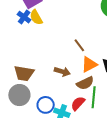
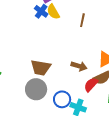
brown line: (79, 45) -> (82, 20), moved, turned 48
red semicircle: (78, 103) -> (91, 85), moved

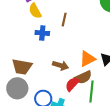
blue cross: (41, 11) -> (42, 33), moved, turned -32

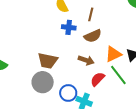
brown semicircle: (83, 77) -> (93, 36), moved
green line: (91, 92) -> (118, 75), moved, turned -45

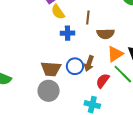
brown semicircle: (93, 36) -> (106, 34), moved, turned 30
brown arrow: (86, 60) -> (89, 63), turned 98
blue circle: (68, 93) -> (75, 66), moved

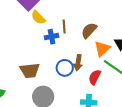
brown line: (88, 17) -> (64, 26), moved
brown semicircle: (106, 34) -> (89, 30), turned 144
brown trapezoid: (51, 69) -> (30, 71), moved

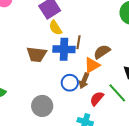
blue cross: (52, 37) -> (64, 49), size x1.5
orange triangle: (102, 49) -> (92, 65), moved
brown trapezoid: (30, 71) -> (37, 54), moved

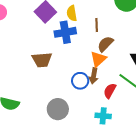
yellow semicircle: (55, 28) -> (72, 13), moved, turned 35
brown line: (78, 42) -> (97, 25), moved
blue cross: (64, 49) -> (65, 32), moved

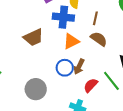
brown semicircle: (105, 44) -> (99, 39), turned 66
orange triangle: (98, 59) -> (71, 41), moved
brown trapezoid: (42, 60) -> (33, 37), turned -35

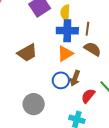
blue cross: (63, 17) -> (67, 31), moved

